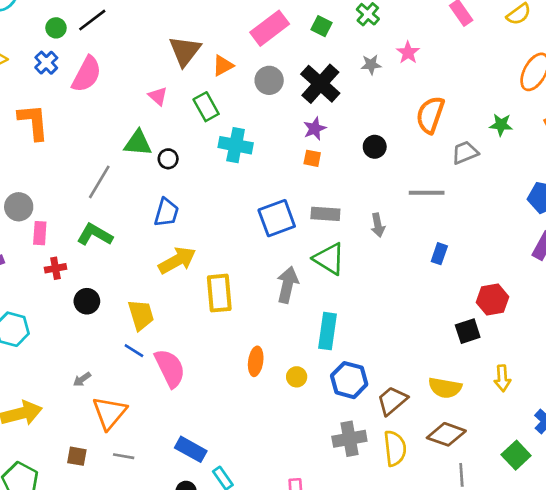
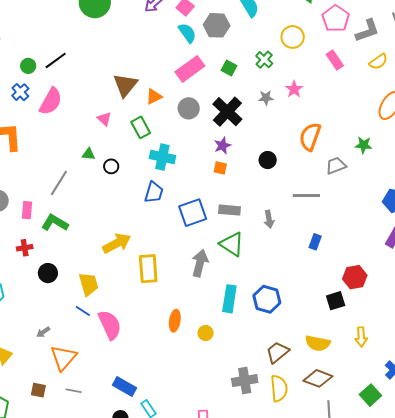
green triangle: (138, 143) -> (89, 154), size x0.6
blue trapezoid: (166, 212) -> (154, 192), moved
pink rectangle: (40, 233) -> (27, 210), moved
blue hexagon: (349, 380) -> (267, 299), moved

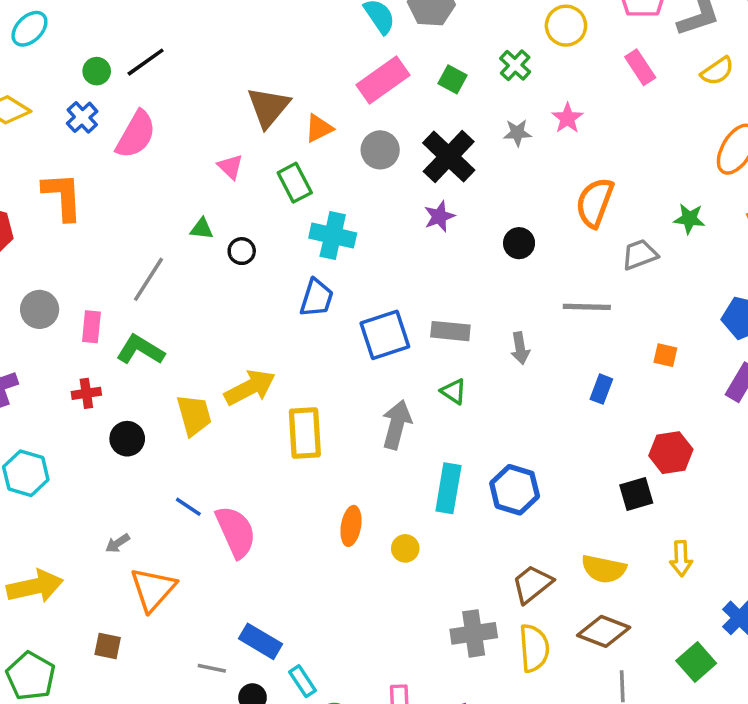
orange square: (220, 168) -> (665, 355), moved
green triangle: (232, 244) -> (454, 391), size x0.6
yellow trapezoid: (89, 284) -> (194, 415), moved
gray line: (74, 391) -> (212, 668), moved

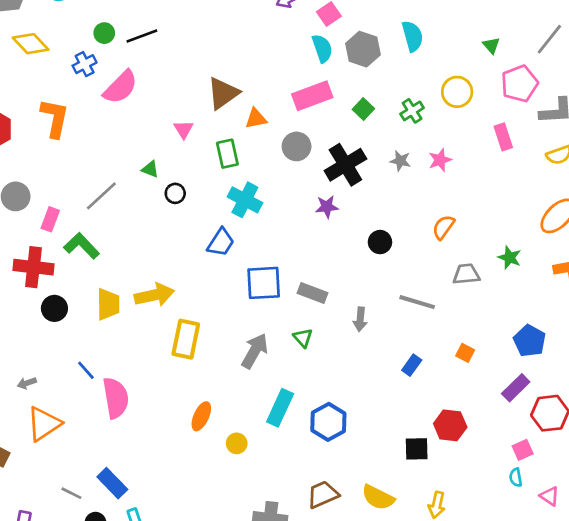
orange semicircle: (595, 203) -> (443, 227), size x0.7
red cross: (86, 393) -> (33, 267), size x1.8

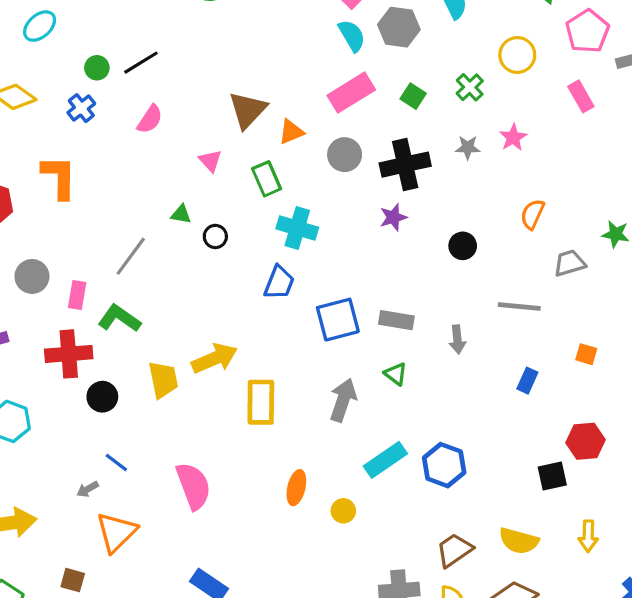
pink semicircle: (121, 87) -> (150, 119), moved, size x0.7
black cross: (345, 165) -> (405, 165), turned 30
blue line: (86, 370) -> (116, 463), moved
cyan rectangle: (280, 408) -> (385, 460), turned 42

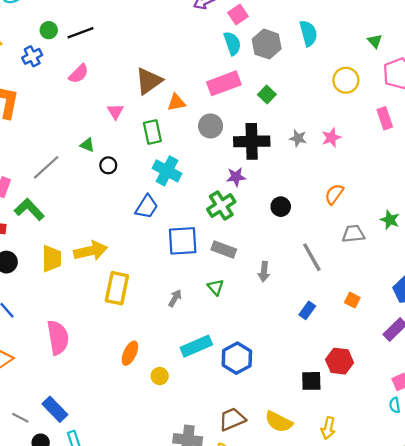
green cross: (470, 87) -> (221, 206), moved, size x1.4
gray line: (519, 307) -> (312, 257), turned 44
gray arrow: (343, 400) -> (175, 298), size x0.6

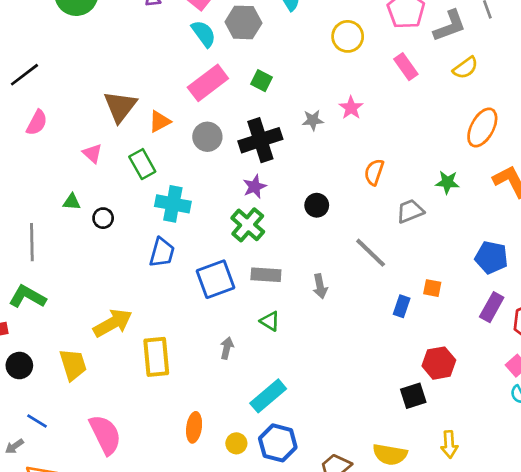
gray line: (46, 167) -> (32, 242), turned -32
yellow trapezoid: (52, 259) -> (73, 365), moved
blue rectangle: (307, 310) -> (402, 306), moved
blue hexagon: (237, 358) -> (278, 443), moved

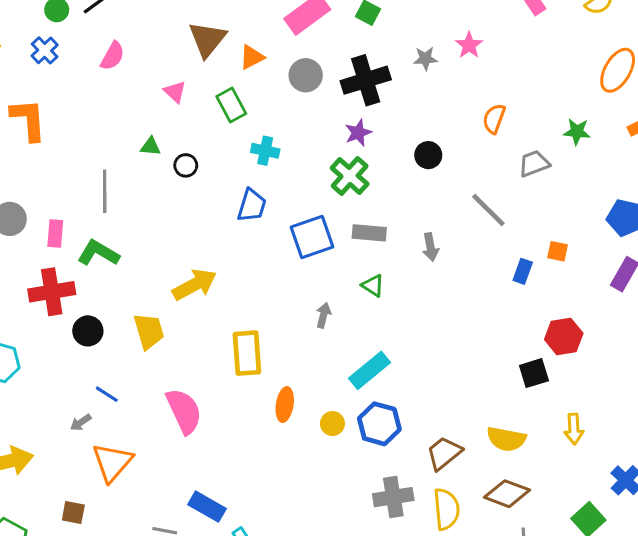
cyan cross: (173, 204) -> (265, 151), size x0.7
yellow rectangle: (156, 357) -> (247, 353), moved

